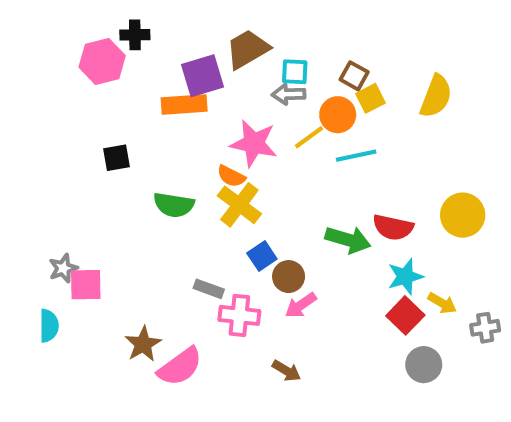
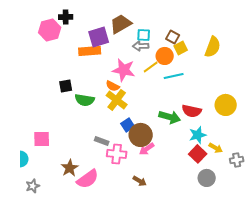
black square: (116, 158) -> (66, 86), moved
gray star: (63, 268) -> (33, 186), moved
brown circle: (289, 277) -> (141, 135), size x1.5

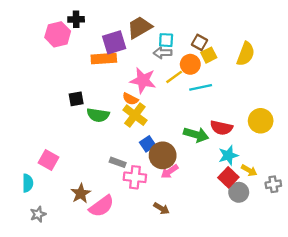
pink square: (42, 139) -> (48, 160), turned 30
gray circle: (207, 178) -> (239, 192), moved

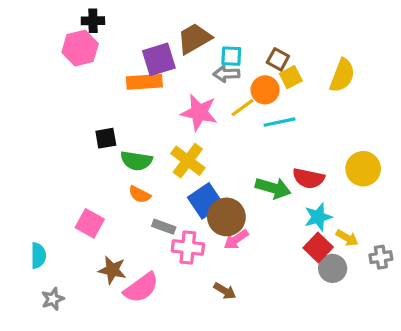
black cross: (76, 19) -> (93, 21), moved
orange semicircle: (130, 99) -> (140, 194), moved
blue square: (148, 144) -> (206, 201), size x1.5
pink square: (48, 160) -> (90, 223), moved
brown star: (81, 193) -> (112, 270), turned -30

